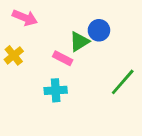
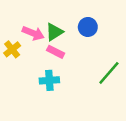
pink arrow: (25, 18) -> (33, 33), moved
green triangle: (79, 41) -> (54, 32), moved

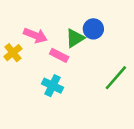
green triangle: (54, 32) -> (75, 38), moved
cyan cross: (49, 80) -> (52, 86), turned 30

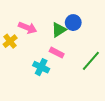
pink rectangle: (59, 55) -> (57, 53), moved

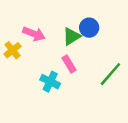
pink rectangle: (57, 53) -> (69, 64), turned 32

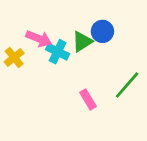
pink rectangle: (69, 64) -> (88, 99), moved
cyan cross: (50, 82) -> (58, 52), moved

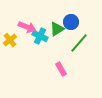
green line: (127, 85) -> (79, 43), moved

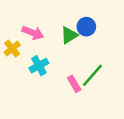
cyan cross: (40, 36) -> (39, 66), moved, turned 35
green line: (79, 43) -> (92, 75), moved

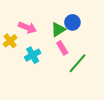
pink rectangle: (74, 84) -> (62, 48), moved

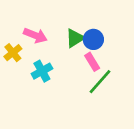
blue circle: (72, 22) -> (93, 39), moved
pink rectangle: (62, 48) -> (92, 62), moved

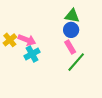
pink arrow: (35, 35) -> (27, 40), moved
green triangle: (75, 38) -> (72, 16), moved, turned 42

